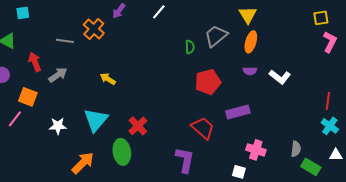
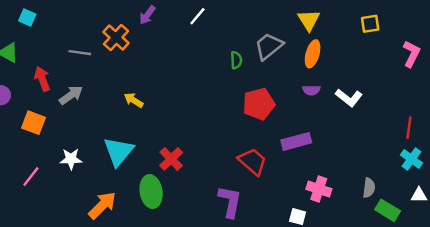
cyan square: (23, 13) -> (27, 18), turned 32
yellow square: (321, 18) -> (370, 24), moved
pink line: (15, 119) -> (31, 176), moved

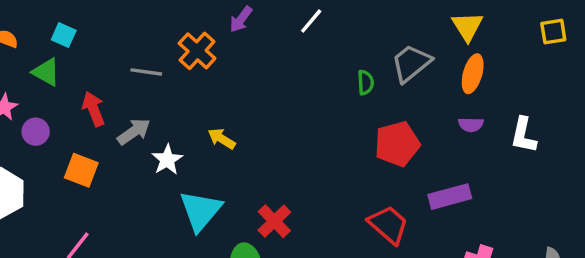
cyan square: (27, 18) -> (64, 35), moved
white L-shape: (349, 98) -> (524, 135), turned 64
white star: (71, 159) -> (167, 160), moved, turned -30

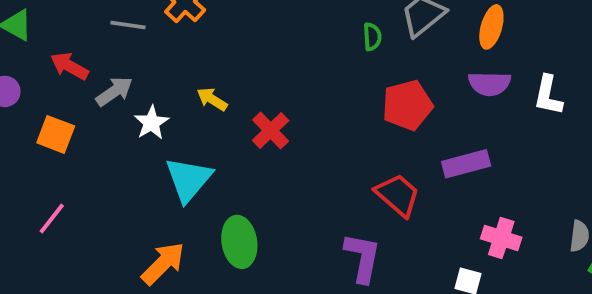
red arrow: (93, 109) -> (69, 66), turned -40
purple semicircle: (471, 125) -> (489, 84), size x1.5
red cross: (274, 221) -> (271, 131), moved

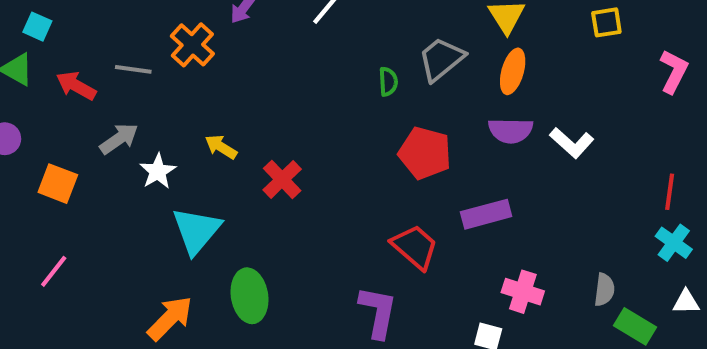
red arrow: (69, 66) -> (76, 86), moved
white L-shape: (548, 95) -> (572, 143), turned -60
red pentagon: (407, 105) -> (425, 153), turned 30

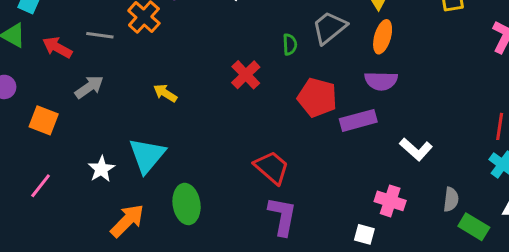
white L-shape: (572, 143) -> (416, 149), moved
white star: (158, 171) -> (101, 169), moved
red cross: (282, 179) -> (246, 75), moved
purple rectangle: (486, 214) -> (358, 120), moved
red trapezoid: (415, 247) -> (272, 168), moved

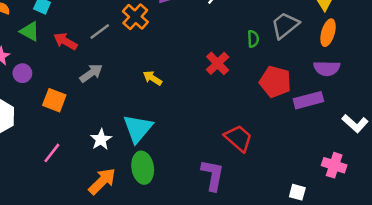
gray line: (100, 35) -> (100, 31), turned -45
green ellipse: (187, 204) -> (143, 168), moved
purple L-shape: (282, 216) -> (213, 175), moved
orange arrow: (127, 221) -> (102, 181), moved
white square: (364, 234) -> (297, 192), moved

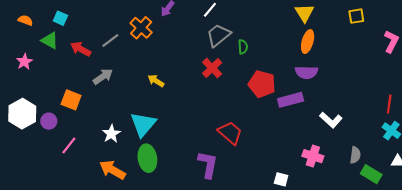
gray trapezoid: (285, 25) -> (218, 35), moved
purple circle: (22, 73) -> (49, 121), moved
orange arrow: (102, 181) -> (112, 170), turned -105

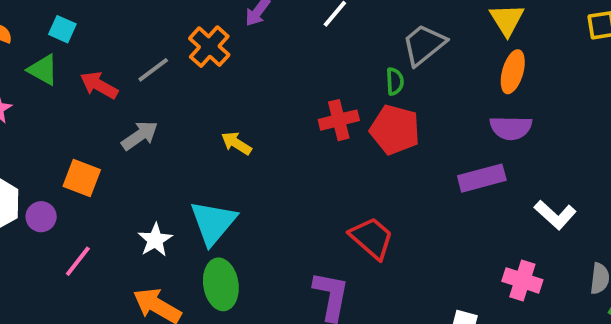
gray trapezoid: (218, 35) -> (424, 45), moved
red cross: (212, 68) -> (339, 120), turned 30
red pentagon: (262, 84) -> (395, 130), moved

